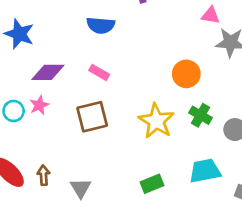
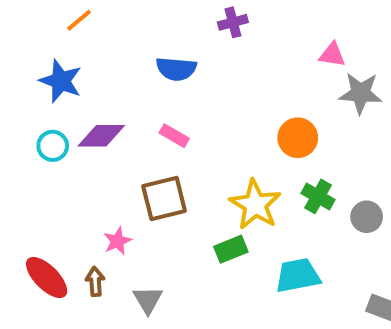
pink star: (39, 105) -> (117, 241), moved
cyan circle: (14, 111) -> (53, 146), moved
cyan trapezoid: (205, 171) -> (298, 275), moved
green rectangle: (152, 184) -> (231, 249), moved

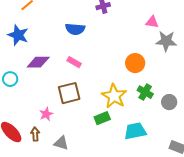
cyan circle: (53, 146) -> (10, 79), moved
gray triangle: (148, 300) -> (61, 143), turned -42

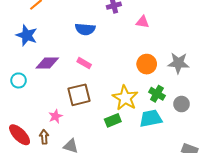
pink triangle: (152, 22) -> (143, 22), moved
gray star: (166, 41) -> (178, 63), moved
cyan trapezoid: (135, 131) -> (151, 118), moved

